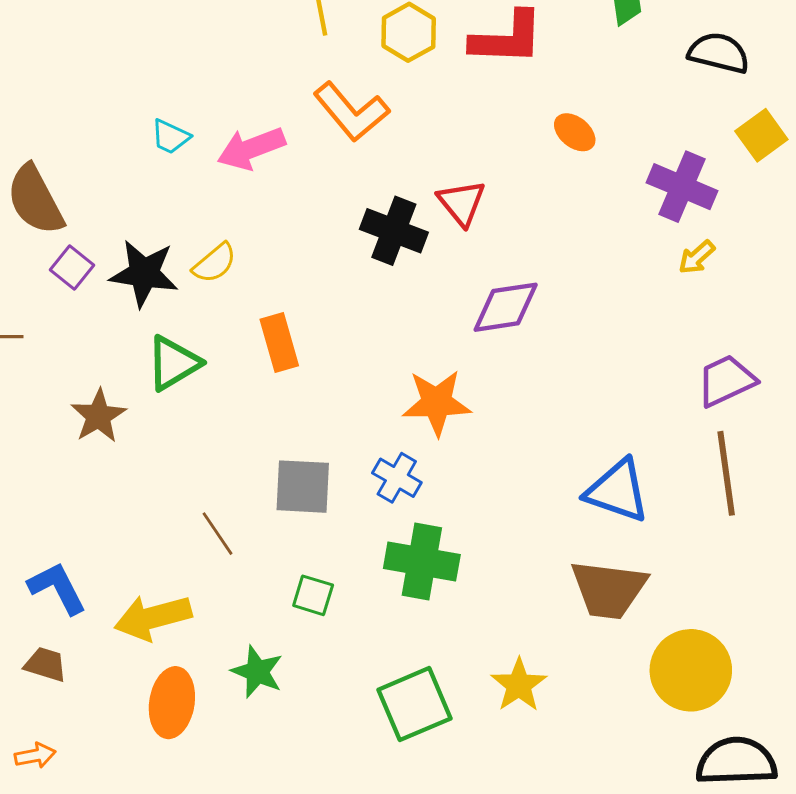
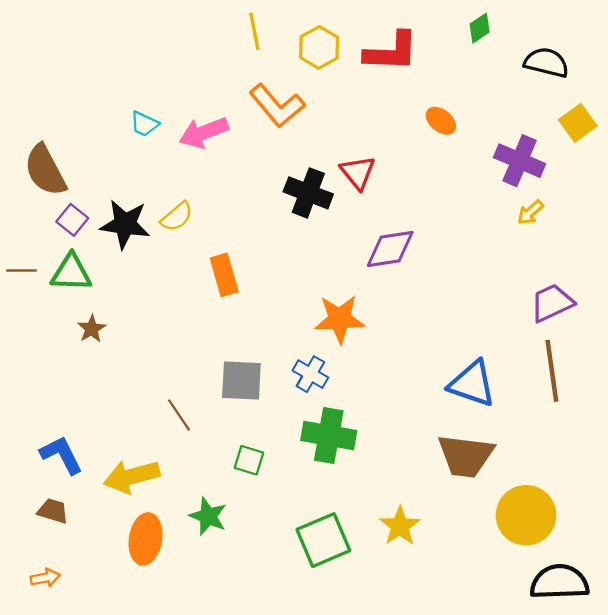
green triangle: (173, 363) -> (71, 273), moved, turned 33
brown star: (98, 416) -> (92, 329), size x0.7

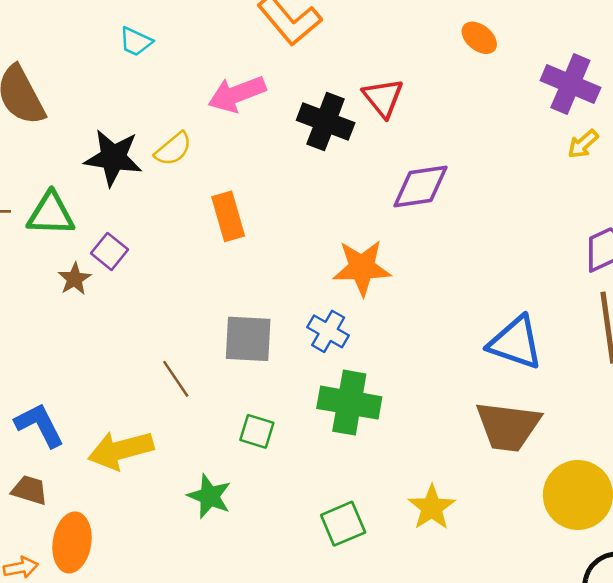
pink arrow: (204, 133) -> (237, 94), moved
purple square: (72, 220) -> (109, 251), moved
orange ellipse: (146, 539) -> (72, 542), moved
green square: (323, 540) -> (343, 524), size x0.7

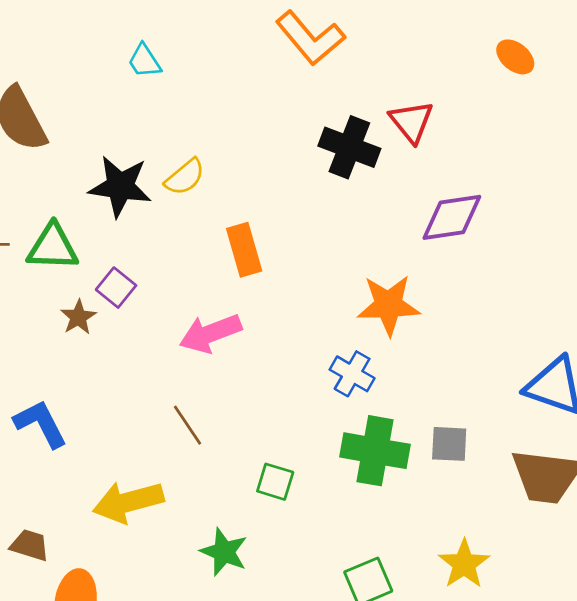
cyan trapezoid: (136, 42) -> (144, 61), turned 32
pink arrow: (237, 94) -> (210, 333), moved
gray square: (248, 339) -> (449, 444), moved, size x0.7
blue L-shape: (40, 425) -> (41, 424), moved

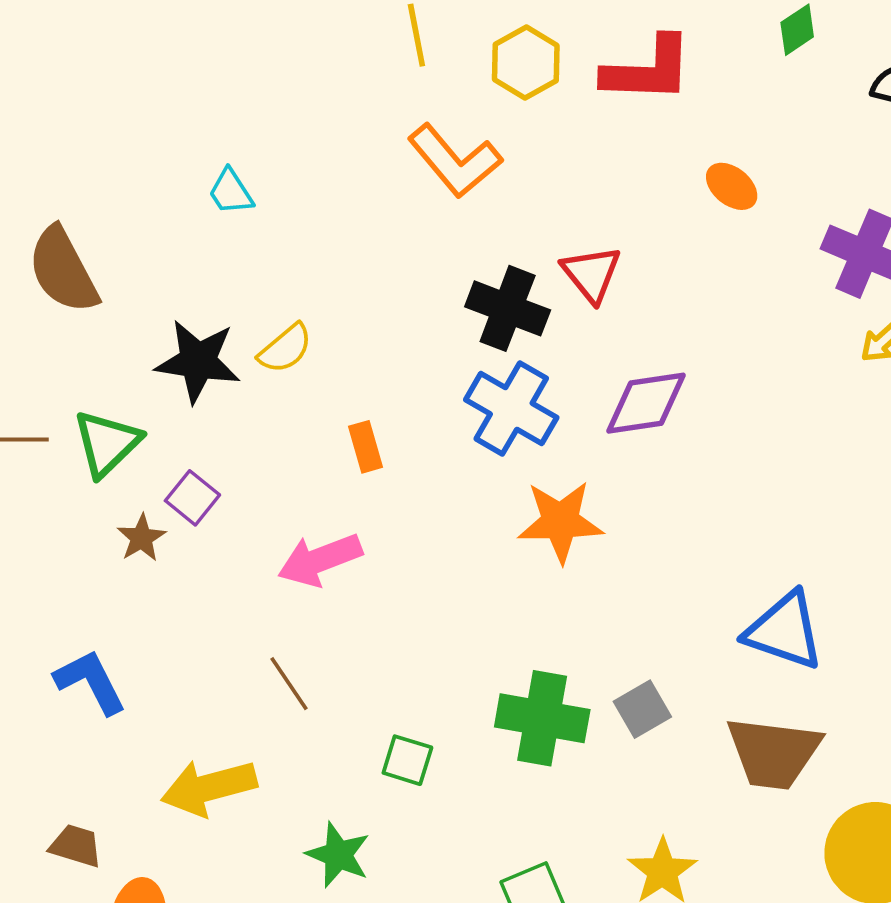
green triangle: (53, 247) -> (107, 443), turned -46
orange rectangle: (244, 250) -> (365, 447), size x0.7
blue cross: (352, 374) -> (511, 409), moved, size x1.5
gray square: (449, 444) -> (642, 709), turned -33

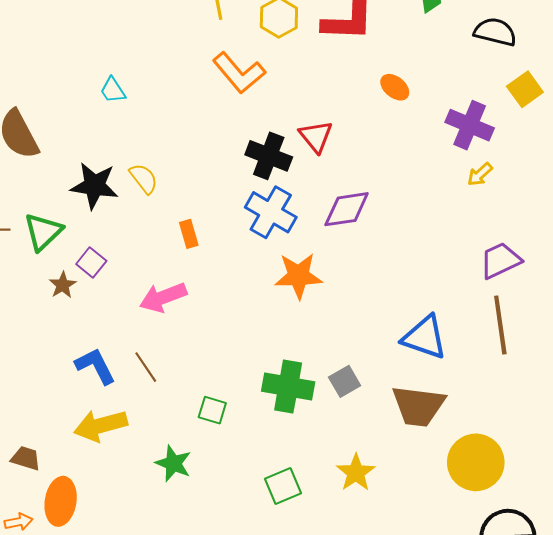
yellow semicircle: (285, 348) -> (144, 178), turned -88
blue L-shape: (90, 682) -> (95, 366), moved

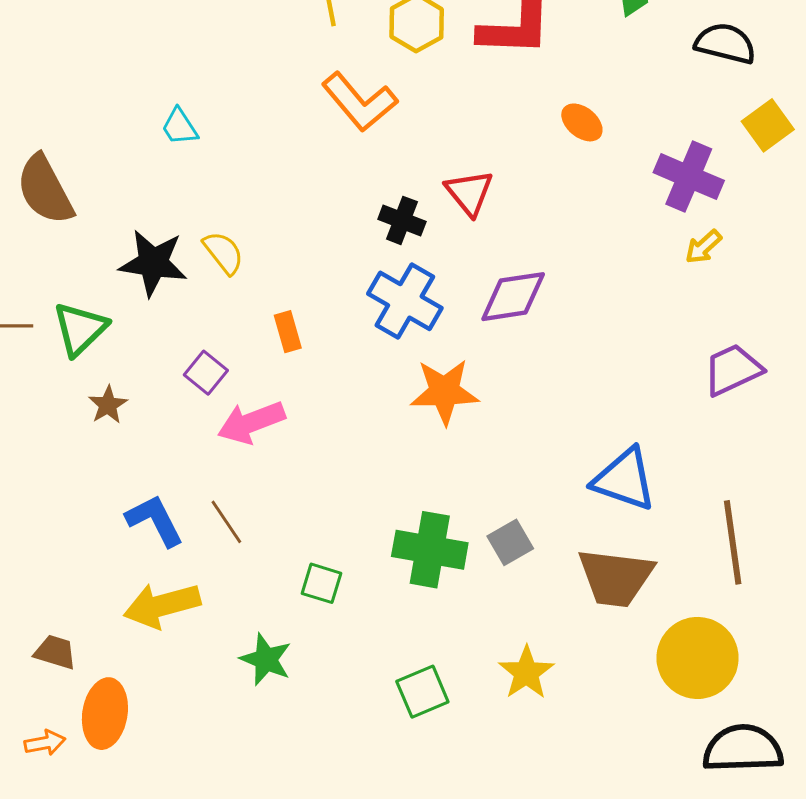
black cross: (269, 156) -> (402, 220), size x0.7
purple square: (91, 262) -> (206, 373), moved
brown line: (500, 325) -> (733, 542), moved

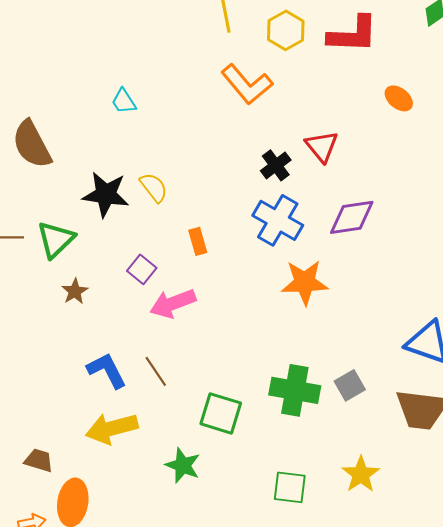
black cross: (402, 220) -> (276, 165), turned 32
green square: (321, 583) -> (221, 413), size x1.5
green square: (422, 692) -> (290, 487), turned 30

